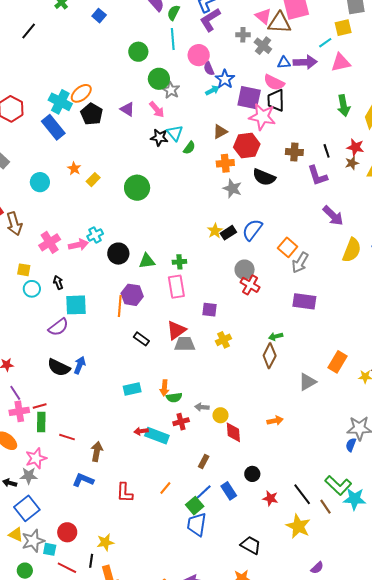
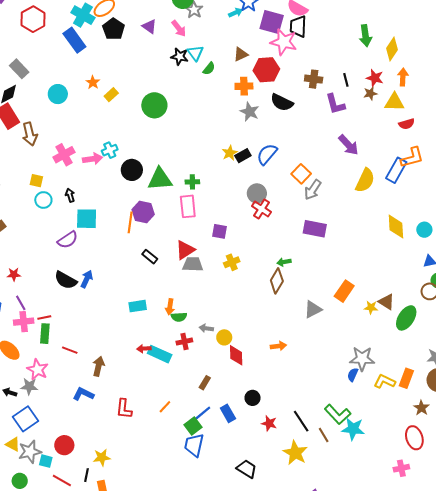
green triangle: (147, 261) -> (160, 179), size x1.5
pink star: (36, 458) -> (38, 369), turned -30

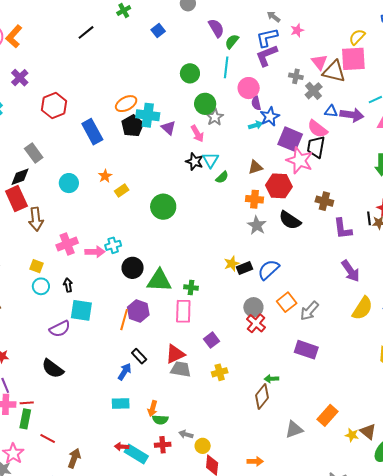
cyan cross: (83, 15) -> (148, 115), moved, turned -30
black line: (346, 80) -> (369, 218), moved
orange square: (301, 174) -> (287, 302), moved
purple square: (220, 231) -> (212, 340), turned 35
blue arrow: (87, 279) -> (125, 372), moved

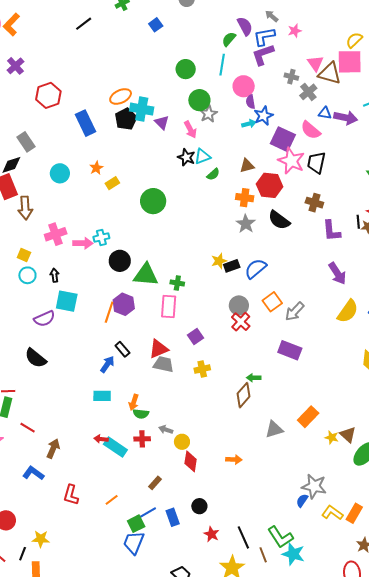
purple semicircle: (216, 28) -> (245, 26), moved
black trapezoid: (316, 147) -> (316, 163), moved
cyan triangle: (211, 160) -> (202, 156), turned 36

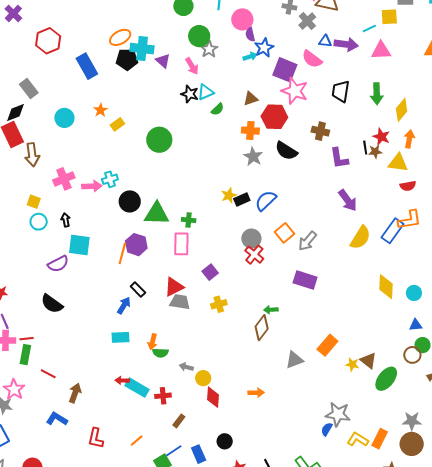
black pentagon: (126, 119) -> (127, 59), turned 30
black trapezoid: (316, 163) -> (341, 91), moved
red cross: (142, 439) -> (163, 396), moved

